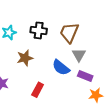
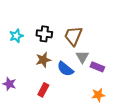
brown star: (25, 58) -> (43, 60), moved
purple rectangle: (85, 76) -> (97, 67), moved

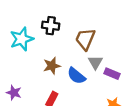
black cross: (44, 34) -> (51, 26), moved
cyan star: (16, 36) -> (22, 39), size x1.5

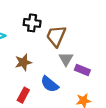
black cross: (51, 26) -> (32, 23), moved
blue semicircle: (76, 76) -> (50, 84), moved

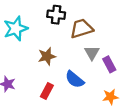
brown trapezoid: (56, 36) -> (82, 29), turned 50
purple rectangle: (82, 70) -> (109, 64), turned 40

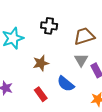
brown trapezoid: (82, 29) -> (84, 36), moved
red rectangle: (47, 91) -> (41, 94), turned -64

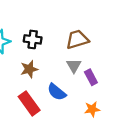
black cross: (49, 26) -> (33, 39), moved
red rectangle: (41, 94) -> (29, 103), size x1.5

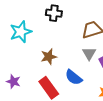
black cross: (33, 39) -> (54, 13), moved

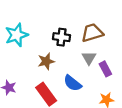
black cross: (54, 13) -> (61, 37), moved

